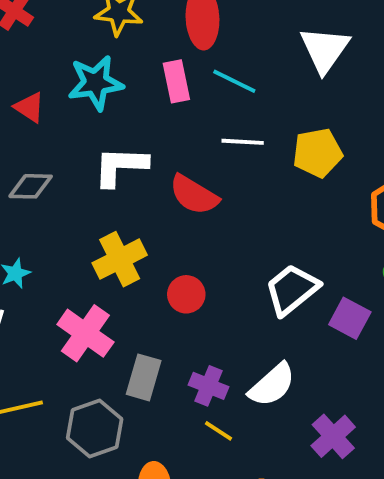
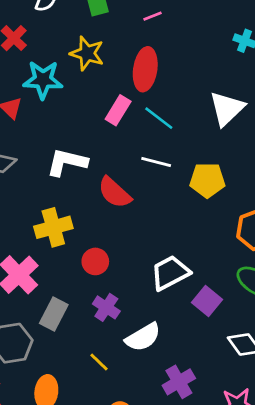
pink rectangle: (176, 81) -> (118, 110), turned 32
cyan star: (96, 83) -> (43, 80), moved
purple cross: (208, 386) -> (106, 307), moved

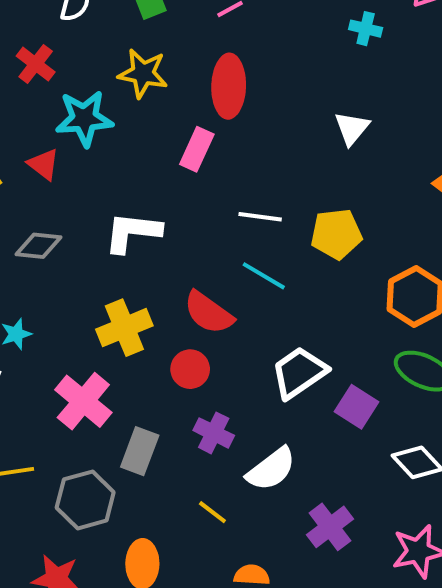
white triangle: (227, 108) -> (352, 128), size x0.7
cyan line: (159, 118) -> (264, 276), moved
red semicircle: (115, 192) -> (209, 313), moved

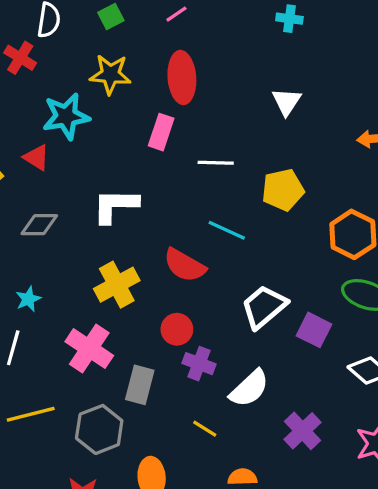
red cross: (36, 64) -> (20, 58), moved
white line: (260, 217) -> (216, 163), moved
red circle: (190, 369) -> (177, 329), moved

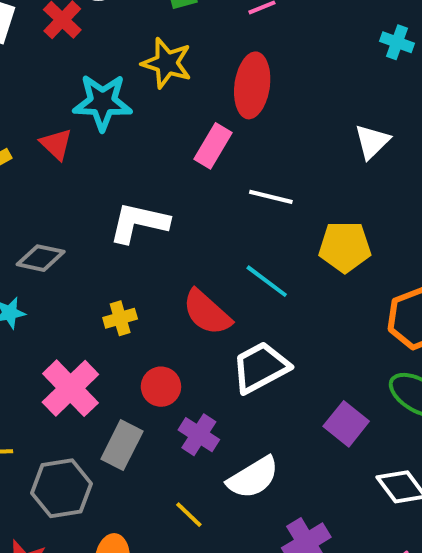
gray diamond: (39, 225) -> (41, 258), moved
yellow cross: (117, 285) -> (120, 318), size x0.6
white trapezoid: (264, 307) -> (260, 367), moved
red circle: (177, 329) -> (161, 387), moved

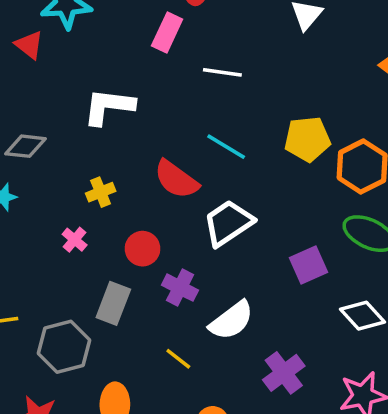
yellow pentagon: (345, 247) -> (307, 139), moved
pink cross: (70, 388) -> (75, 240), moved, size x0.5
purple square: (346, 424) -> (308, 265), turned 33

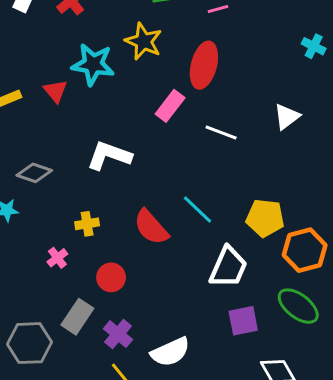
white line: (222, 72) -> (221, 133), moved
white trapezoid: (228, 223) -> (228, 267), moved, turned 135
purple cross: (180, 288) -> (118, 334), moved

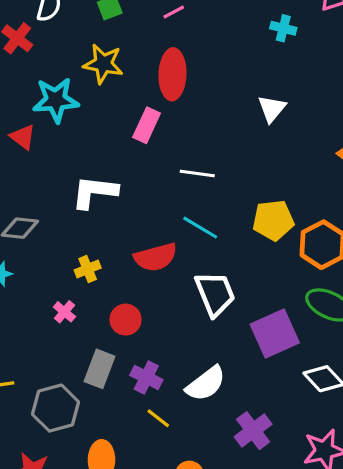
white line: (221, 133) -> (197, 173), moved
red semicircle: (151, 227) -> (156, 257), turned -51
white trapezoid: (228, 267) -> (215, 294), moved, turned -33
purple square: (243, 321) -> (275, 334), size x1.4

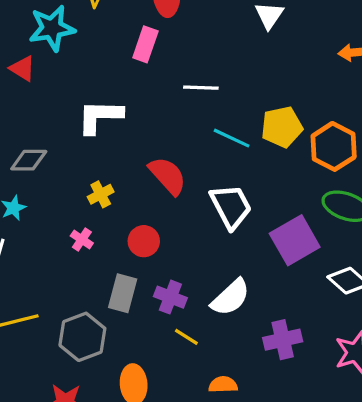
cyan line: (200, 228) -> (232, 138), moved
red semicircle: (156, 257) -> (168, 176), turned -111
purple cross: (253, 431) -> (283, 340), turned 30

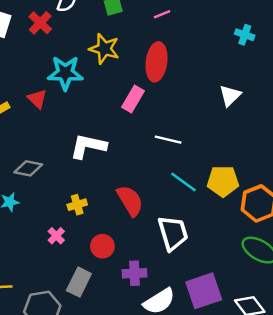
purple square: (295, 240) -> (204, 291), moved
purple cross: (170, 297) -> (135, 273), moved, turned -35

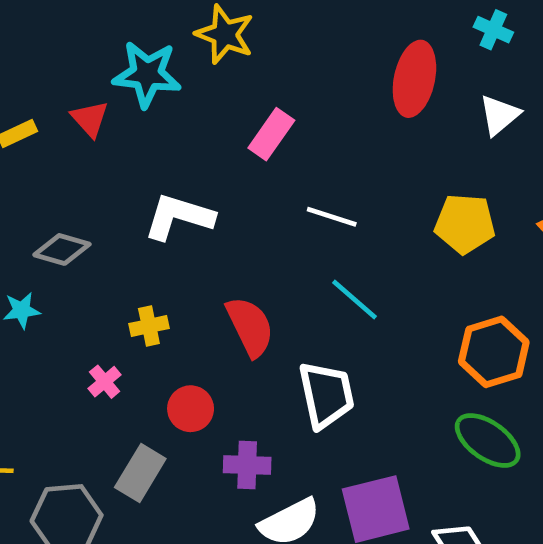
red ellipse: (157, 62) -> (414, 79), moved
white triangle: (230, 95) -> (499, 115), moved
yellow pentagon: (223, 181) -> (465, 224), moved

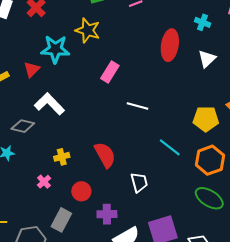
red triangle: (90, 119) -> (32, 70), turned 30
white L-shape: (179, 217) -> (49, 104), moved, turned 32
yellow pentagon: (465, 224) -> (206, 119), moved
cyan line: (354, 299) -> (170, 147), moved
white trapezoid: (326, 395) -> (139, 182), size x0.7

